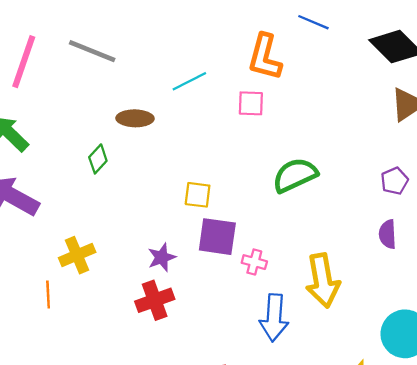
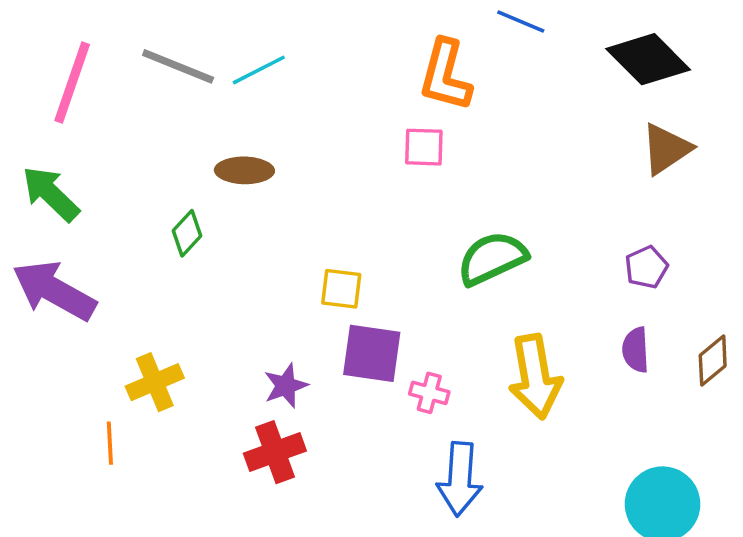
cyan line: (189, 81) -> (259, 70), moved
yellow arrow: (323, 281) -> (535, 377), moved

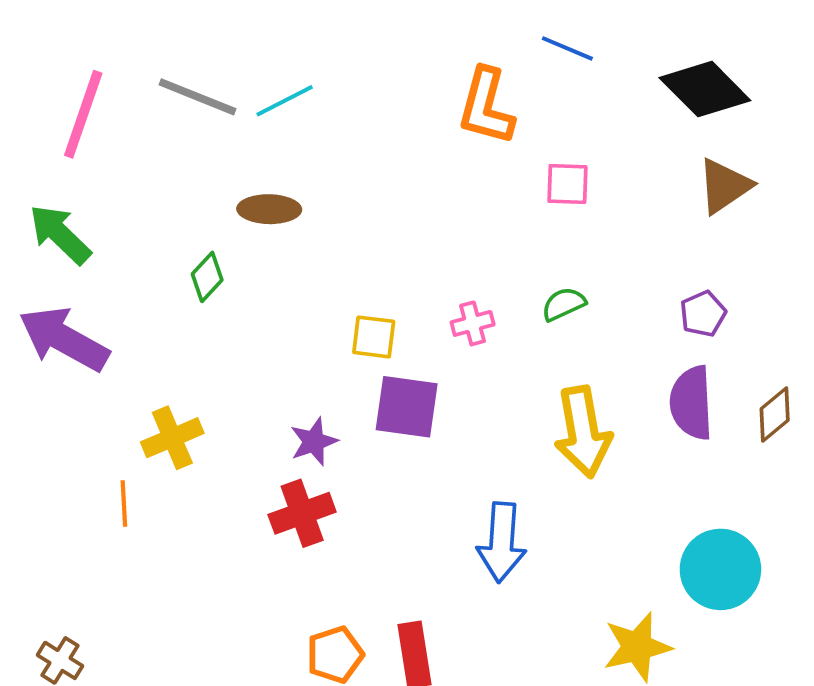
pink square: (424, 147) -> (567, 184), moved
green semicircle: (492, 258) -> (564, 304), moved, size x0.6
purple semicircle: (636, 350) -> (691, 403), size x1.5
pink cross: (429, 393) -> (473, 323), moved, turned -30

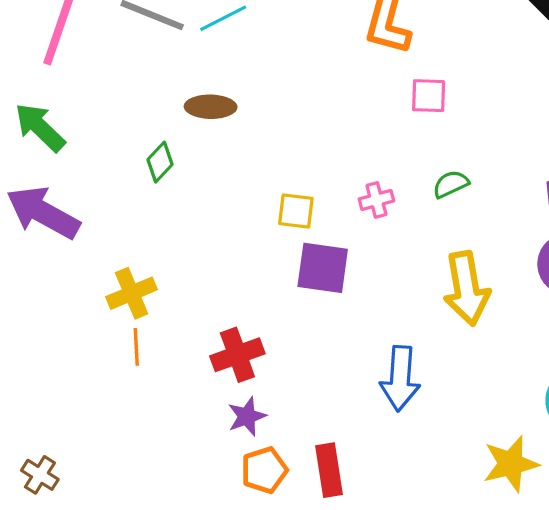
pink square: (567, 184) -> (429, 96), moved
purple star: (314, 442) -> (247, 416), moved
orange line: (124, 504) -> (136, 347), moved

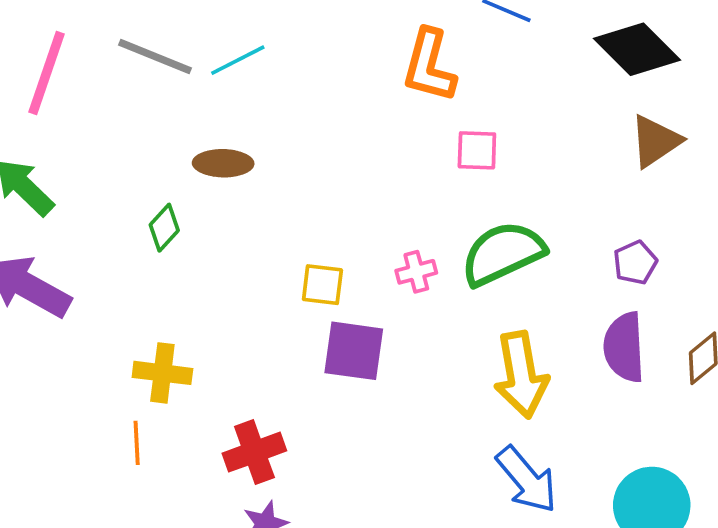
green semicircle: (451, 184) -> (503, 253), size x2.0
yellow cross: (132, 293) -> (162, 373), moved, turned 30
blue arrow: (400, 378) -> (527, 480), moved, turned -44

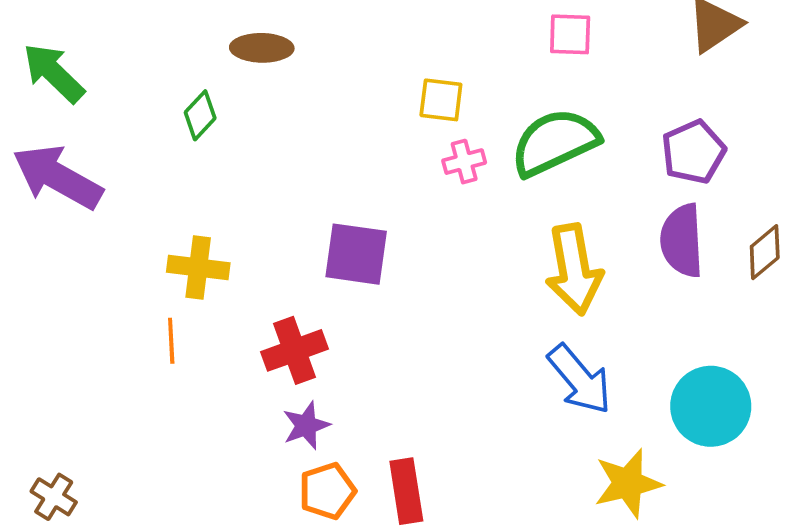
pink square: (477, 150) -> (570, 34), moved
purple pentagon: (635, 263) -> (693, 152), size x1.4
yellow square: (322, 285) -> (441, 100), moved
purple square: (354, 351) -> (356, 254), moved

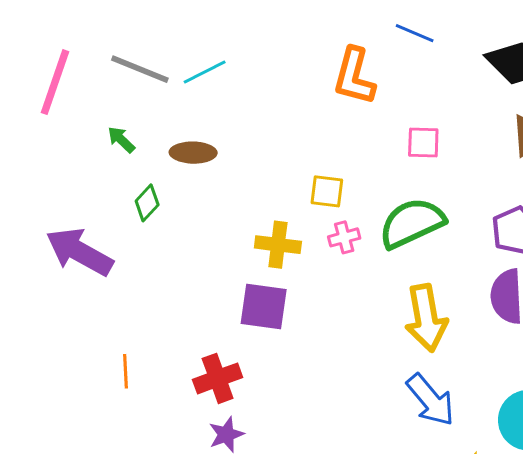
green arrow: (54, 73) -> (121, 140), moved, size x0.6
purple arrow: (58, 177) -> (79, 252), moved
yellow cross: (198, 268) -> (278, 245), moved

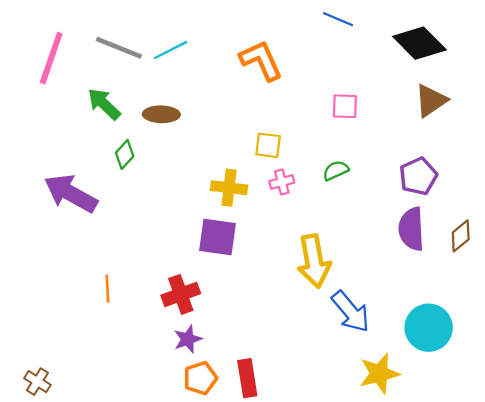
orange L-shape: (354, 76) -> (261, 60), moved, turned 141
green arrow: (121, 140) -> (104, 104), size x1.5
green semicircle: (412, 223) -> (336, 171), size x0.5
yellow arrow: (426, 318) -> (314, 261), moved

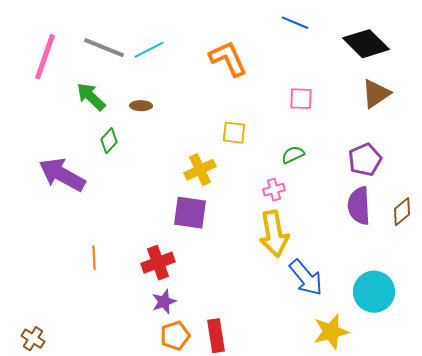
brown ellipse: (161, 114) -> (141, 106), size x0.7
pink cross: (282, 182) -> (274, 190), moved
yellow cross: (229, 188) -> (200, 170), turned -32

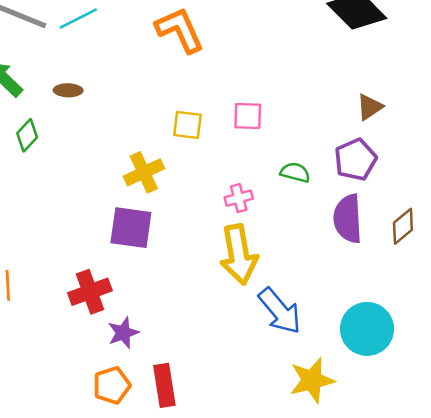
brown triangle: (376, 94) -> (370, 107), moved, size x0.7
pink square: (301, 99) -> (248, 116), moved
green semicircle: (293, 155) -> (295, 172), moved, turned 40
purple star: (164, 302) -> (123, 333), moved

